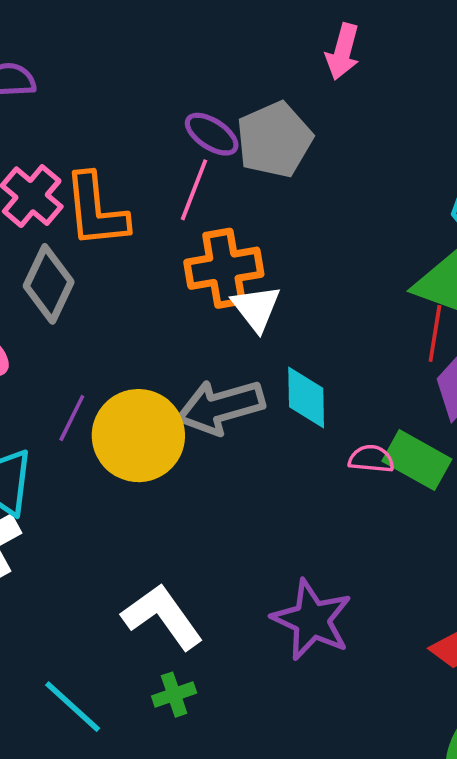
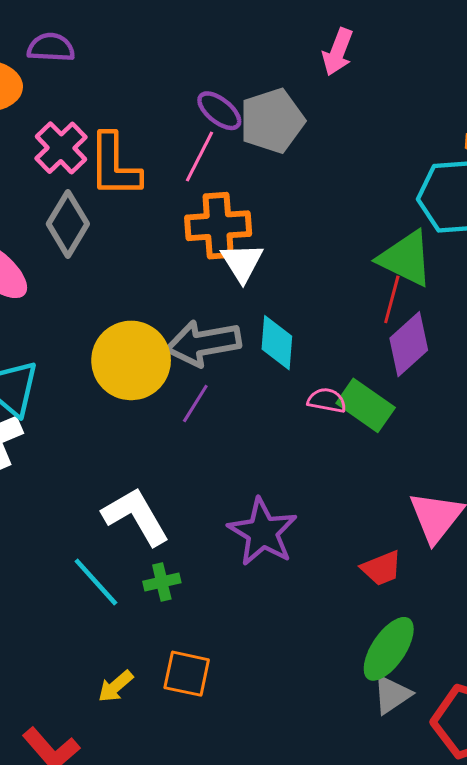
purple line: (72, 418) -> (195, 403), moved
green cross: (174, 695) -> (162, 582), moved
cyan line: (73, 707) -> (96, 582), moved

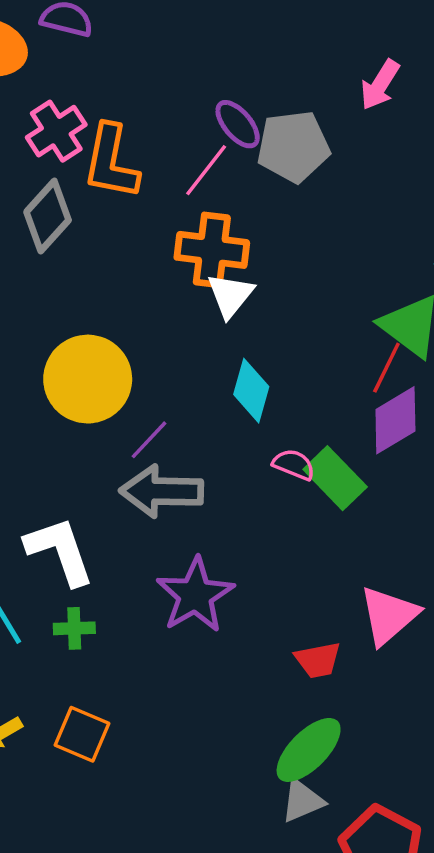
gray arrow: (203, 343) -> (162, 491), moved

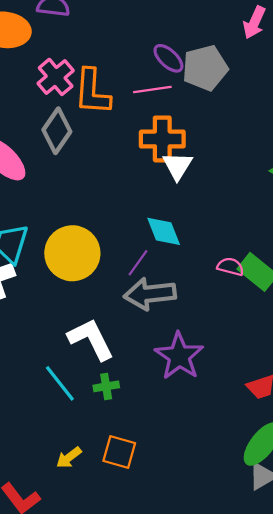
pink line: (206, 170) -> (152, 90), turned 51
yellow circle: (88, 379) -> (72, 253), moved
cyan diamond: (251, 391) -> (164, 231), moved, turned -30

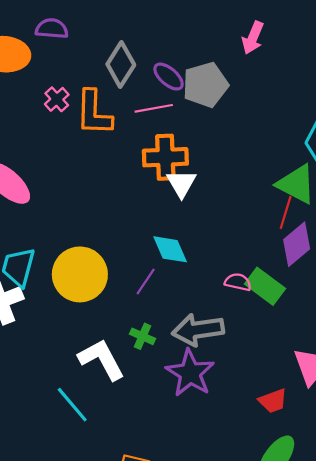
pink cross: (56, 77) -> (57, 99), size x0.7
gray diamond: (57, 131) -> (121, 65), moved
gray arrow: (150, 294) -> (198, 330), moved
green cross: (106, 386) -> (142, 336), moved, turned 35

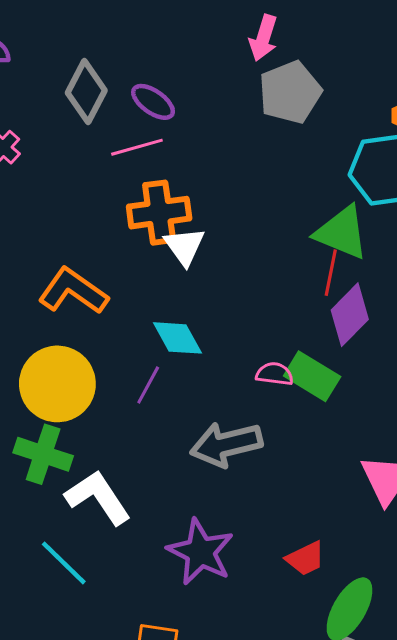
gray pentagon: (205, 85) -> (290, 92), moved
orange L-shape: (94, 113) -> (73, 291), moved, turned 129
green cross: (142, 336) -> (43, 454), moved, size x1.6
purple star: (190, 373) -> (201, 552), moved
red trapezoid: (273, 401) -> (305, 559), moved

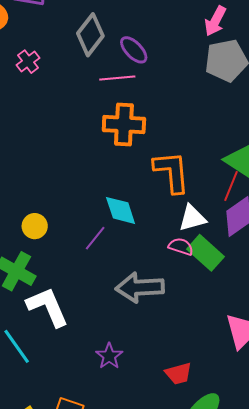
white triangle: (184, 246) -> (192, 218), moved, turned 40
orange L-shape: (73, 291) -> (172, 172), moved, turned 39
yellow circle: (57, 384) -> (35, 226), size x0.5
purple star: (201, 552) -> (109, 356), size x0.6

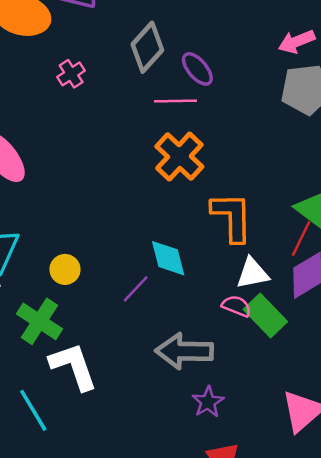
pink arrow: (215, 21) -> (297, 42), turned 36
orange cross: (124, 124) -> (179, 157), turned 36
purple star: (109, 356) -> (208, 402), moved

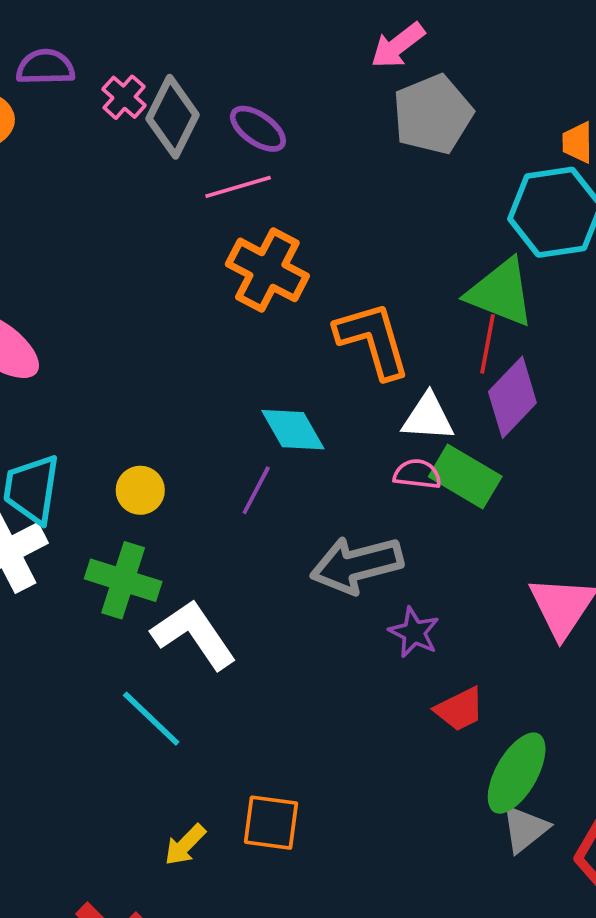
pink cross: (71, 74) -> (124, 97), moved
white triangle: (253, 273) -> (428, 417), turned 30

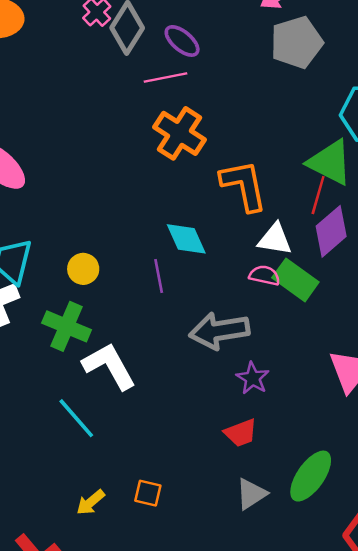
purple line: (256, 490) -> (159, 276), turned -44
red trapezoid: (460, 709) -> (241, 433), moved
orange square: (271, 823) -> (148, 493), size x0.7
gray triangle: (525, 829) -> (251, 494), moved

